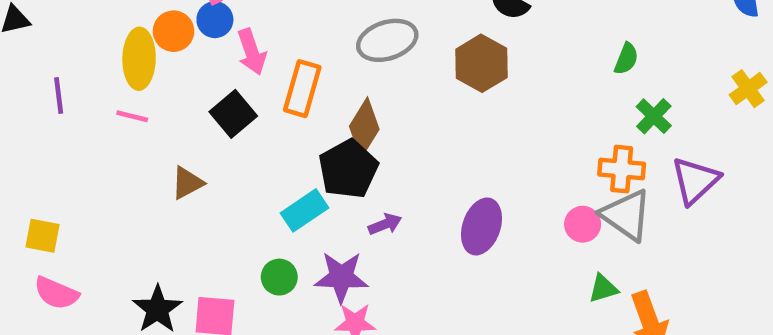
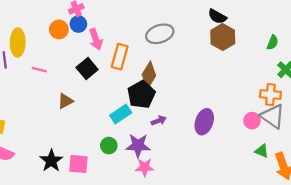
yellow ellipse: (139, 59) -> (18, 42), moved
brown hexagon: (481, 63) -> (223, 37), moved
green triangle: (603, 289) -> (262, 151), turned 40

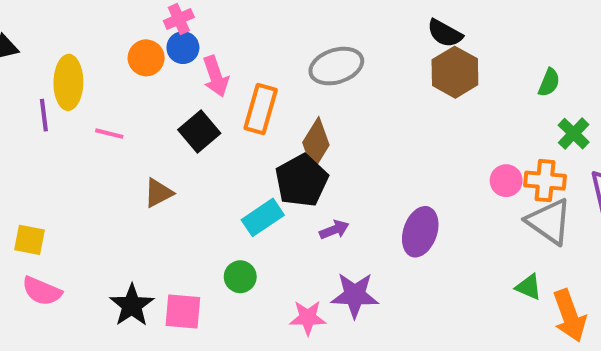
pink circle: (252, 121) -> (506, 181), moved
purple star: (138, 146) -> (355, 295), moved

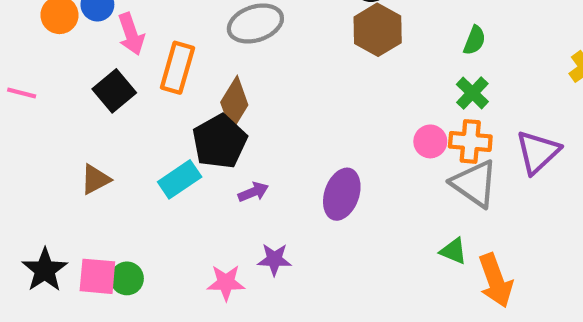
green cross: (574, 134) -> (472, 93), moved
brown triangle: (158, 193) -> (95, 179), moved
green circle: (240, 277) -> (127, 278), moved
purple star: (355, 295) -> (274, 259), size x0.7

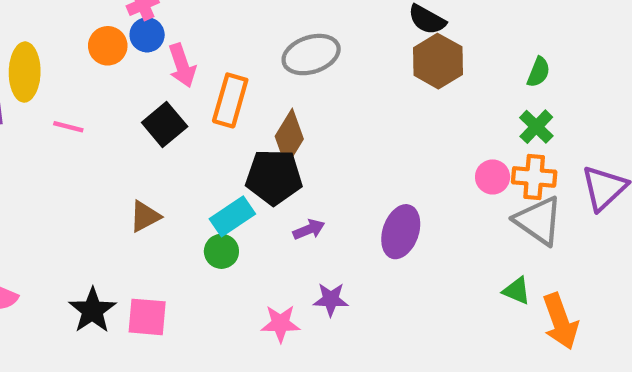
black pentagon: (220, 141) -> (274, 177), turned 30
green circle: (127, 278) -> (221, 251), moved

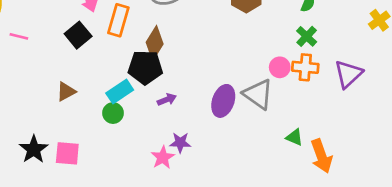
gray triangle: (538, 221) -> (258, 94), moved
pink star: (280, 323) -> (163, 157), moved, turned -30

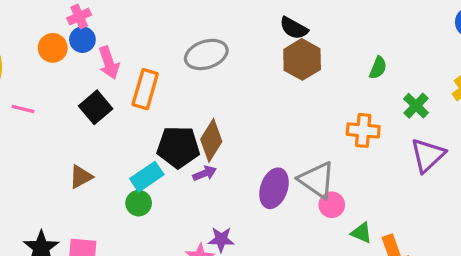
green cross: (307, 36) -> (416, 106), moved
brown diamond: (155, 43) -> (211, 140), moved
pink circle: (280, 67) -> (332, 205), moved
orange cross: (305, 67) -> (363, 130), moved
purple arrow: (167, 100) -> (205, 173), moved

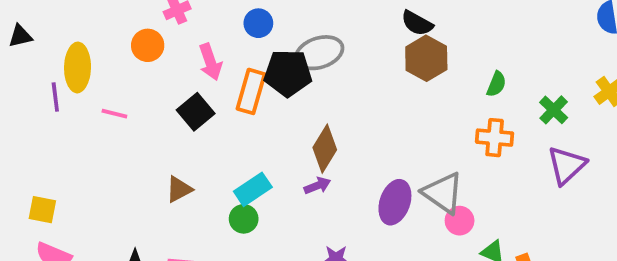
blue circle: (82, 40) -> (258, 23), moved
green semicircle: (378, 68) -> (496, 84), moved
black pentagon: (178, 147) -> (288, 73), moved

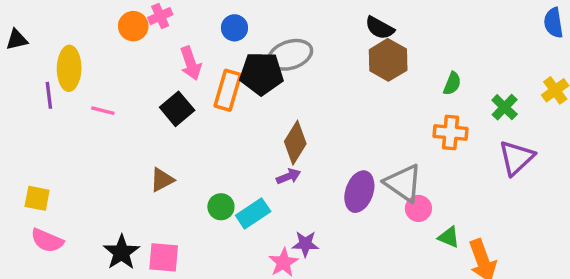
orange circle: (148, 45) -> (133, 26), moved
cyan rectangle: (253, 189) -> (253, 213), moved

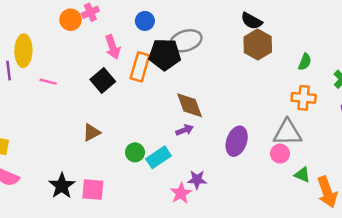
brown diamond: (295, 143) -> (190, 105), turned -52
gray triangle: (403, 183) -> (287, 133), moved, turned -36

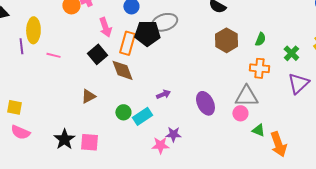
brown hexagon: (258, 44) -> (226, 40), moved
brown diamond: (190, 105) -> (122, 70), moved
purple ellipse: (237, 141) -> (205, 103), turned -45
pink star: (181, 193) -> (160, 145), turned 30

